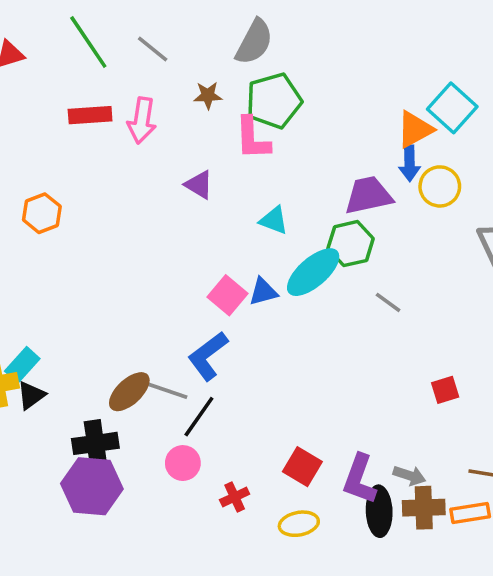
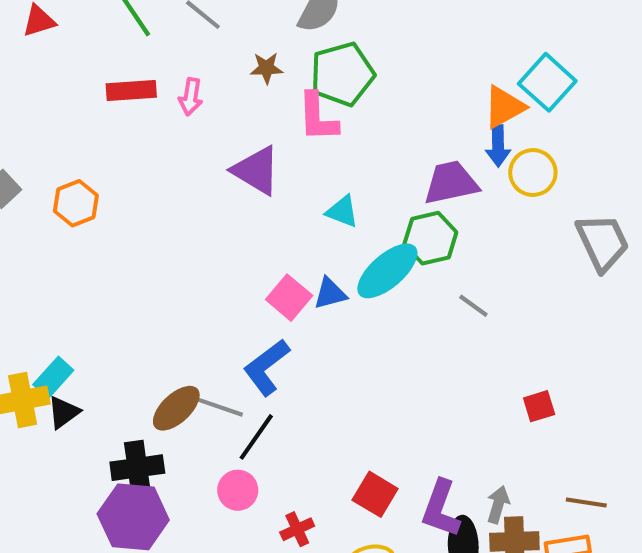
pink arrow: (142, 120) -> (191, 97), size x0.7
purple triangle: (199, 185) -> (256, 170), size x1.5
gray arrow: (409, 476) -> (498, 505), turned -92

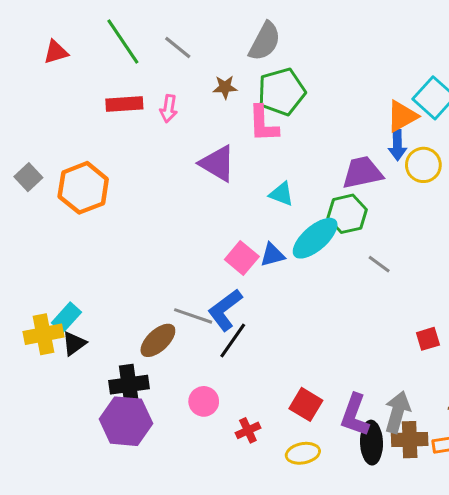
orange hexagon: (76, 203) -> (83, 188), size x1.5
gray line: (217, 406) -> (193, 316), moved
black line: (256, 437) -> (233, 340), moved
gray arrow: (498, 505) -> (397, 412), size x1.5

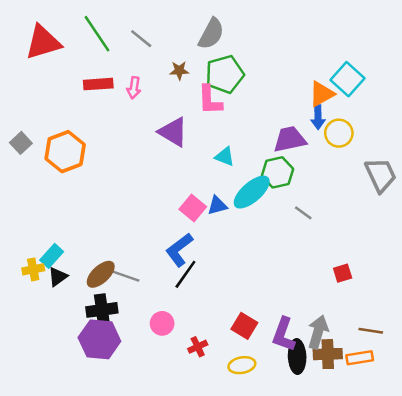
red triangle: (56, 52) -> (43, 42), size x1.8
gray line: (193, 316) -> (124, 276), moved
yellow cross: (44, 334) -> (33, 269), size x0.7
brown ellipse: (158, 340) -> (101, 274), moved

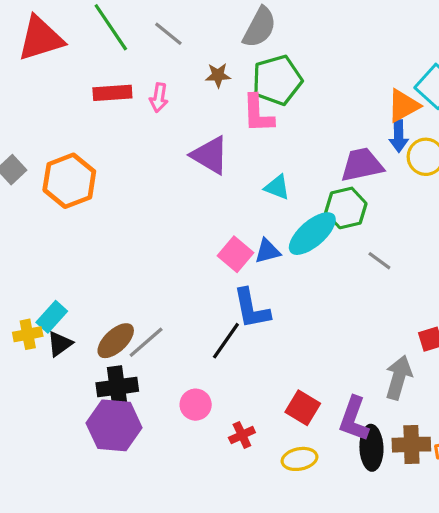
blue L-shape: (179, 250) -> (252, 309), moved, turned -64
gray line: (124, 276) -> (146, 342), turned -60
gray arrow: (318, 332) -> (399, 377), moved

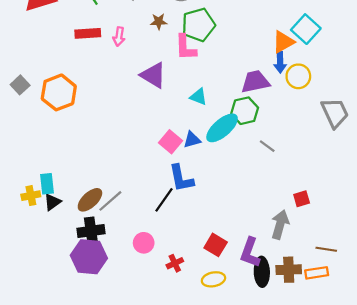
cyan rectangle: (52, 317) -> (47, 184), turned -48

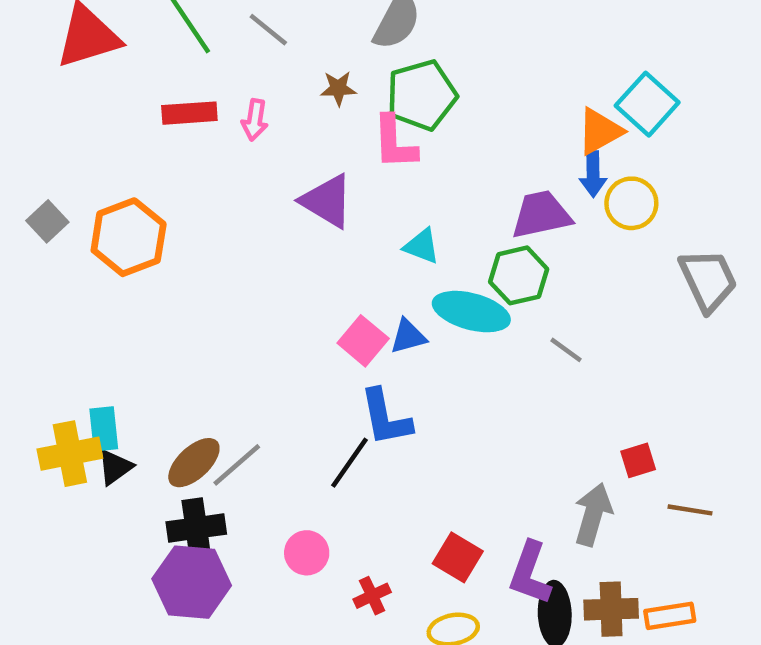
cyan ellipse: (222, 128) -> (471, 312), turned 56
yellow cross: (31, 196) -> (70, 454), size x1.5
brown line: (326, 249) -> (690, 510), moved

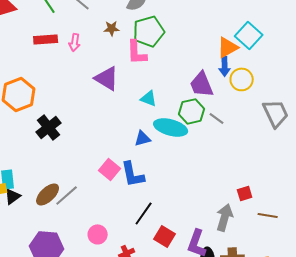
purple trapezoid: (541, 215) -> (202, 84), turned -100
pink square: (363, 341) -> (110, 169), moved
gray line: (566, 350) -> (217, 118), moved
black line: (350, 463) -> (144, 213), moved
black cross: (196, 528) -> (49, 127), moved, turned -30

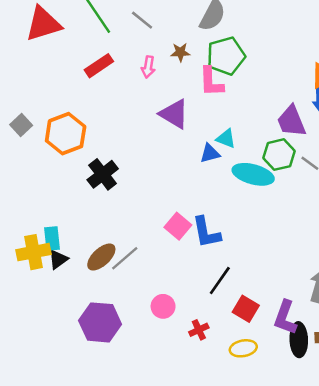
red rectangle: (46, 39) -> (99, 66), turned -30
pink arrow: (75, 42) -> (148, 67), moved
blue triangle: (143, 138) -> (210, 153), moved

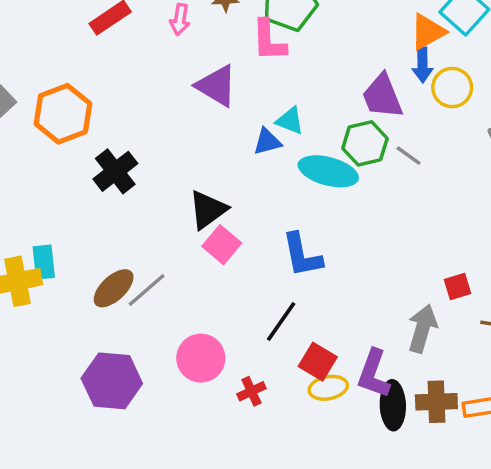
blue L-shape: (206, 232) -> (302, 255), moved
black triangle: (58, 259) -> (208, 210), moved, size x1.4
pink circle: (163, 306) -> (201, 358), size x1.4
yellow ellipse: (243, 348) -> (328, 388), moved

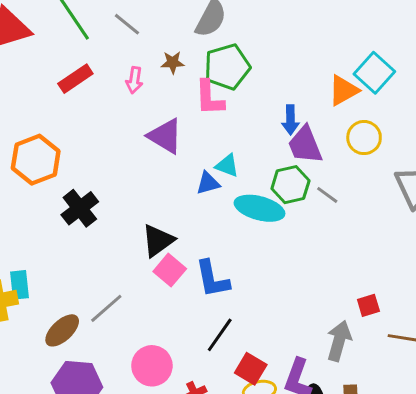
blue arrow: (422, 65) -> (290, 120), moved
blue L-shape: (302, 255) -> (212, 279), moved
brown ellipse: (114, 288) -> (62, 330), moved

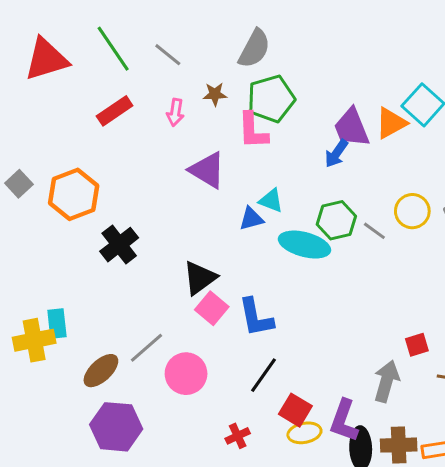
blue arrow: (290, 120) -> (336, 153), turned 36
yellow circle: (364, 138) -> (412, 211), moved
purple trapezoid: (305, 145) -> (352, 128), moved
pink circle: (152, 366) -> (186, 374), moved

